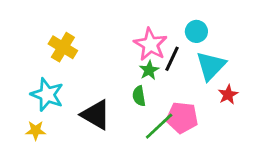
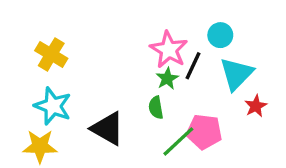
yellow cross: (63, 47) -> (51, 54), moved
yellow star: (36, 130) -> (40, 146), size x1.5

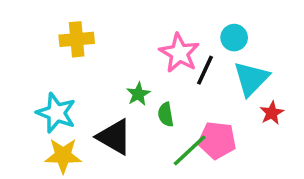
yellow cross: (51, 54) -> (77, 39), moved, turned -36
green star: (167, 79) -> (138, 94), moved
yellow star: (40, 146) -> (63, 156), moved

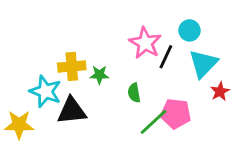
yellow cross: (77, 39) -> (72, 66), moved
green star: (138, 94) -> (99, 75), moved, turned 30
black triangle: (114, 137) -> (72, 111), moved, turned -36
yellow star: (63, 156) -> (19, 125), moved

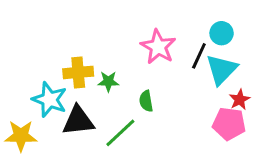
cyan circle: (189, 30) -> (222, 33), moved
black line: (166, 57) -> (199, 56), moved
pink pentagon: (176, 114) -> (229, 124), moved
green line: (153, 122) -> (120, 133), moved

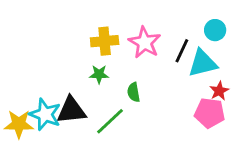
cyan circle: (222, 33) -> (215, 30), moved
cyan triangle: (222, 69) -> (203, 63), turned 32
yellow cross: (78, 72) -> (105, 41), moved
cyan star: (49, 100) -> (45, 114), moved

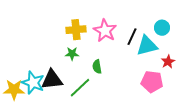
cyan circle: (215, 30) -> (162, 28), moved
red star: (219, 91) -> (168, 62), moved

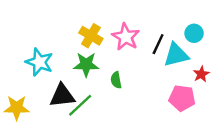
yellow cross: (76, 30) -> (91, 36), turned 36
green star: (72, 54) -> (86, 64), size x1.5
cyan star: (33, 83) -> (39, 62), moved
green line: (80, 88) -> (80, 105), moved

